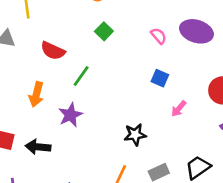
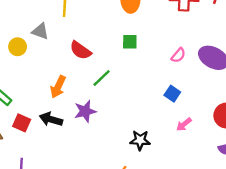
green square: (104, 31) -> (130, 42), turned 35
pink semicircle: (159, 36) -> (178, 55), turned 70
black arrow: (38, 147) -> (51, 119), moved

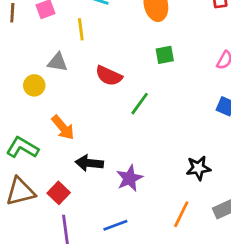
orange arrow: (58, 87) -> (63, 128), moved, turned -55
purple star: (85, 111) -> (130, 178), moved
red square: (22, 123) -> (59, 193), moved, turned 30

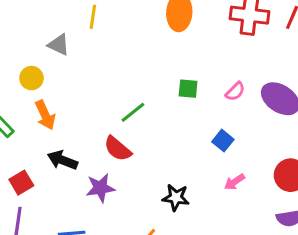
green square: (165, 55) -> (188, 89), moved
red semicircle: (109, 76) -> (118, 149), moved
yellow circle: (34, 85) -> (31, 78), moved

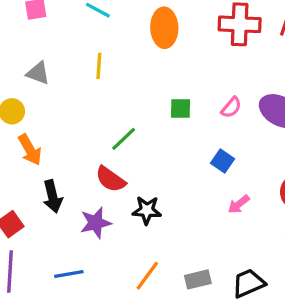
yellow line: (93, 17) -> (99, 66), moved
black arrow: (62, 160) -> (52, 196), turned -120
black star: (176, 197) -> (147, 210), moved

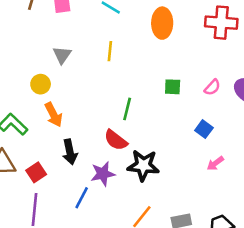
gray triangle: (38, 73) -> (62, 55), turned 42
green line: (124, 139) -> (127, 109), turned -35
black star: (147, 210) -> (143, 165), size x1.4
blue line: (69, 274) -> (82, 198), moved, turned -55

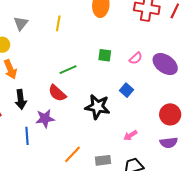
green line: (127, 109) -> (68, 70), turned 48
pink arrow: (215, 163) -> (130, 135), moved
black star: (143, 165) -> (97, 107), moved
blue line: (82, 198) -> (27, 136), turned -36

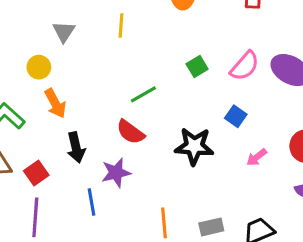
green square: (105, 55) -> (197, 67), turned -32
pink semicircle: (136, 58) -> (245, 66), size x1.5
pink arrow: (130, 135) -> (257, 157), moved
orange line: (73, 154) -> (164, 223), turned -42

